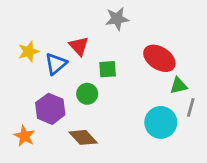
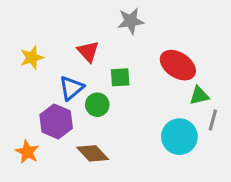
blue triangle: (56, 64) -> (71, 88), moved

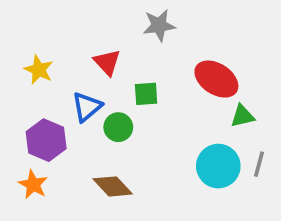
yellow star: (32, 58) -> (39, 70), turned -30
gray line: (213, 120) -> (259, 164), moved
purple hexagon: (56, 121) -> (46, 140), moved

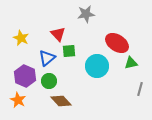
green square: (146, 94) -> (69, 51), moved
green circle: (118, 127) -> (49, 81), moved
cyan circle: (218, 166) -> (97, 66), moved

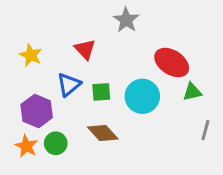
gray star: (86, 14) -> (126, 20), turned -30
green square: (69, 51) -> (101, 92), moved
green circle: (49, 81) -> (56, 143), moved
brown diamond: (61, 101) -> (103, 133), moved

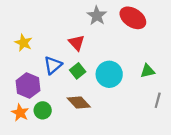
red triangle: (85, 49) -> (76, 43), moved
red ellipse: (172, 63) -> (133, 18), moved
green square: (101, 92) -> (78, 71), turned -35

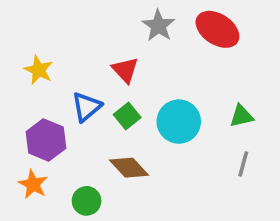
gray line: (158, 100) -> (243, 164), moved
green circle: (43, 110) -> (87, 201), moved

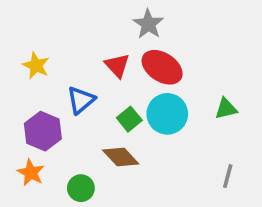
red ellipse: (217, 29) -> (162, 67), moved
green square: (127, 116) -> (129, 119), moved
gray line: (243, 164) -> (228, 176), moved

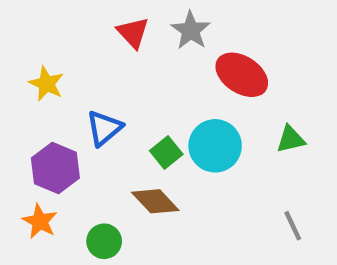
red triangle: (117, 65) -> (133, 33), moved
red ellipse: (162, 67) -> (242, 75), moved
gray line: (228, 176) -> (293, 226), turned -40

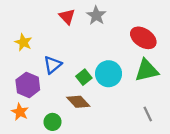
red ellipse: (242, 75) -> (143, 38), moved
green triangle: (291, 139) -> (147, 70), size x1.6

